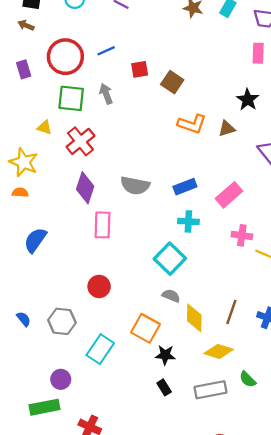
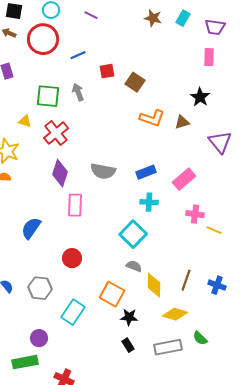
red circle: (65, 57) -> (43, 39), moved
blue semicircle: (35, 240) -> (31, 228), moved

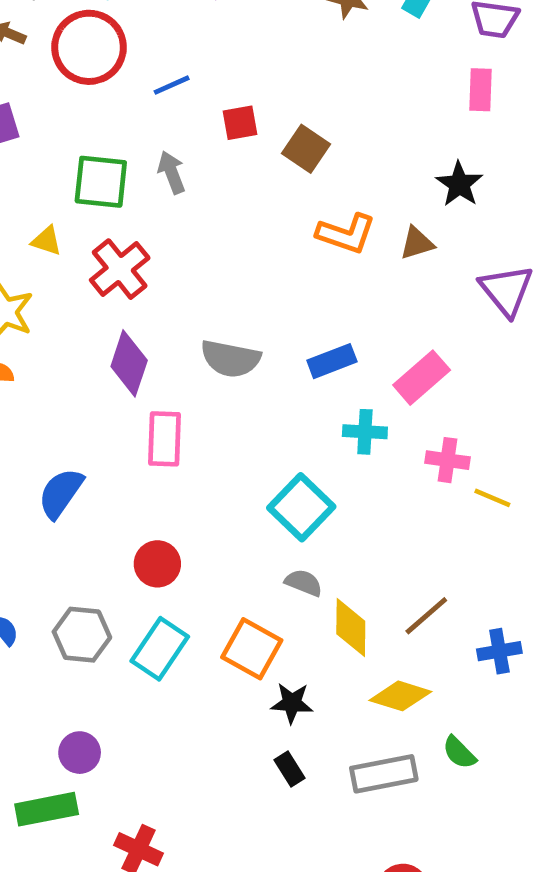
cyan cross: (149, 202) -> (365, 432), moved
brown line: (186, 280) -> (426, 616), turned 30
blue cross: (217, 285) -> (499, 651), moved, turned -30
cyan rectangle: (73, 312) -> (160, 649), moved

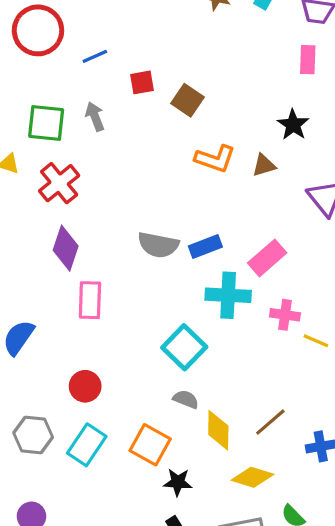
gray semicircle: (231, 359) -> (158, 245), moved
cyan cross: (365, 432) -> (228, 295), size x1.5

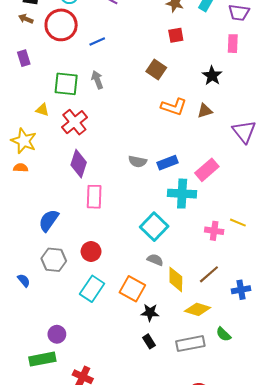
red square: (142, 82) -> (176, 35), moved
black star: (293, 125) -> (212, 76), moved
gray semicircle: (158, 245) -> (138, 162), size x0.7
pink cross: (285, 315) -> (214, 231), moved
gray hexagon: (33, 435) -> (54, 260), moved

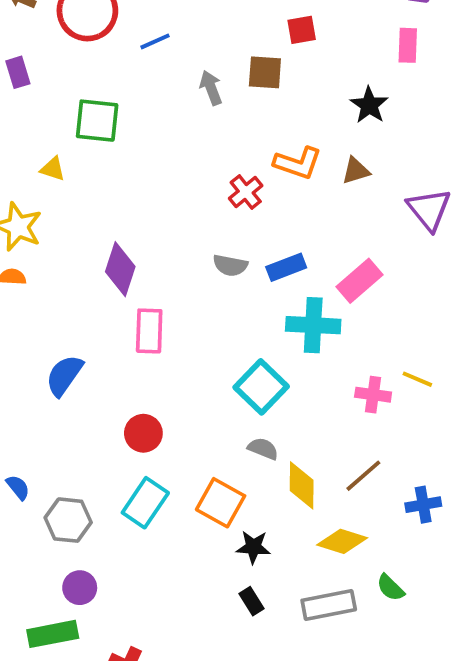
brown square: (156, 69) -> (265, 72), moved, turned -30
gray arrow: (97, 80) -> (211, 88), moved
red cross: (74, 122) -> (246, 192), moved, size x0.7
gray hexagon: (54, 260) -> (68, 520), moved

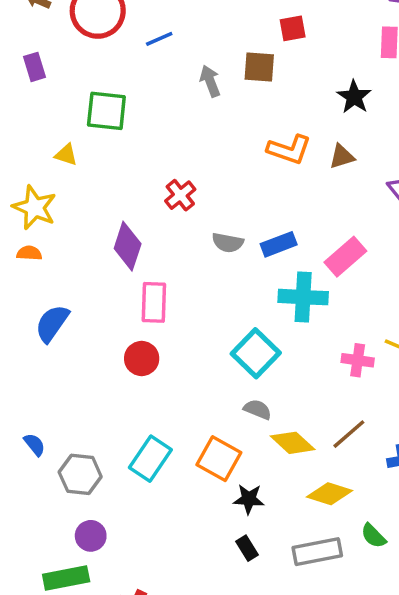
red cross: (246, 192) -> (180, 195), moved
blue semicircle: (64, 375) -> (52, 323), moved
red circle: (143, 433) -> (142, 358), moved
yellow diamond: (302, 485) -> (293, 443), turned -48

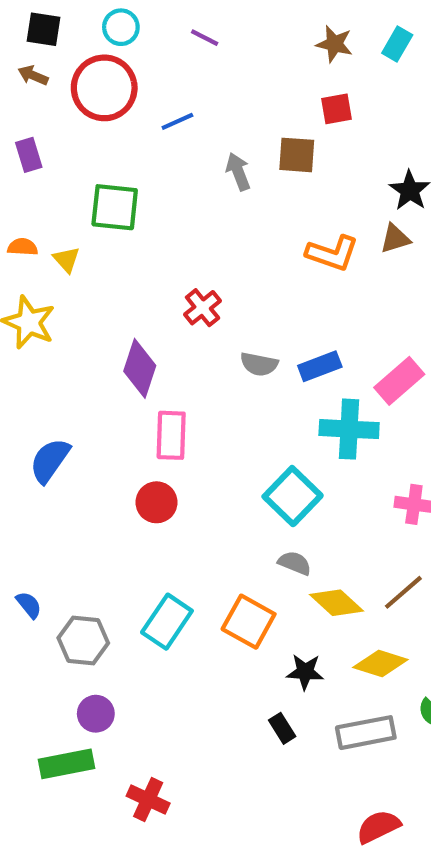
yellow triangle: (66, 155) -> (66, 260), turned 30
brown triangle: (342, 157) -> (395, 239), moved
orange semicircle: (29, 253) -> (23, 247), moved
black star: (249, 499) -> (305, 672), moved

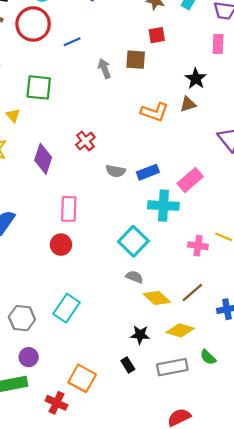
purple diamond: (140, 368) -> (43, 159), moved
orange square: (249, 622) -> (82, 378), moved

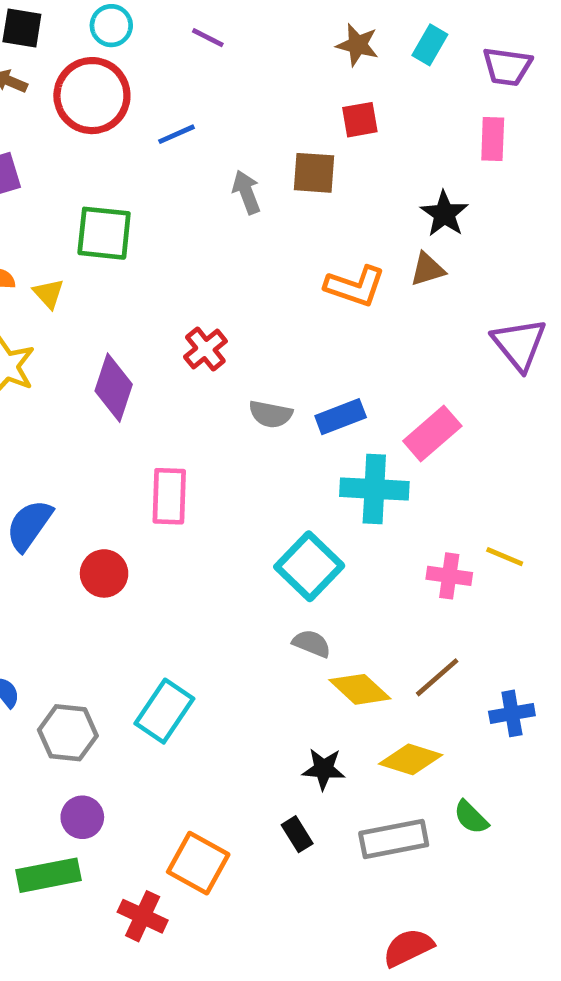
red circle: (61, 245) -> (104, 573), moved

